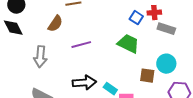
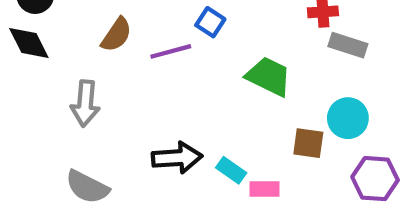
blue square: (136, 18) -> (210, 22), moved
purple line: (81, 45) -> (171, 51), moved

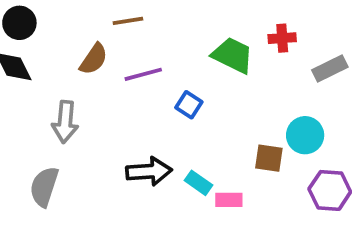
blue square: (210, 22) -> (189, 105), moved
gray rectangle: (348, 45) -> (330, 69), moved, turned -44
green trapezoid: (269, 76) -> (233, 55), moved
gray semicircle: (87, 187) -> (44, 187), moved, turned 81

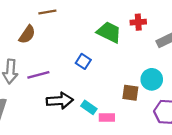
purple line: (143, 74) -> (38, 75), moved

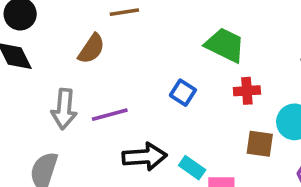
red cross: (138, 22) -> (247, 91), moved

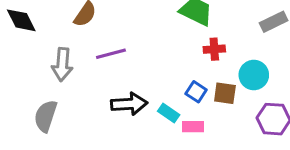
blue square: (183, 93) -> (196, 92), moved
purple line: (110, 115) -> (111, 54), moved

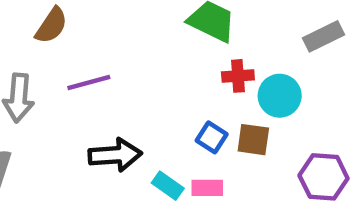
cyan circle: (254, 75) -> (280, 96), moved
cyan rectangle: (169, 113) -> (168, 186), moved

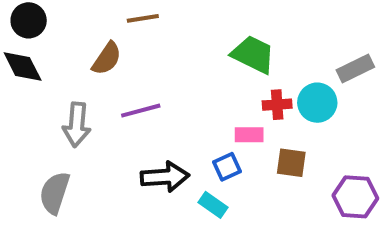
cyan circle: (280, 96) -> (317, 103), moved
blue square: (212, 137) -> (227, 167), moved, turned 32
pink rectangle: (207, 188) -> (249, 135), moved

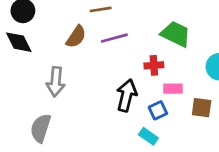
red cross: (277, 105) -> (154, 65), moved
purple line: (141, 111) -> (114, 38), moved
black arrow: (165, 177) -> (127, 95), moved, turned -72

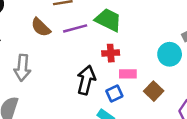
green trapezoid: (176, 34) -> (108, 20), moved
brown semicircle: (76, 37) -> (41, 27), turned 100
brown square: (202, 108) -> (154, 91), turned 36

